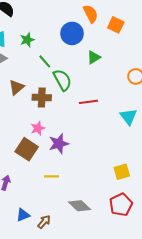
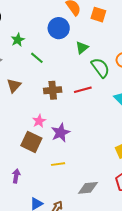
green semicircle: (62, 80) -> (100, 68), moved
brown cross: (42, 98) -> (53, 90), moved
gray diamond: (79, 206) -> (88, 188), turned -40

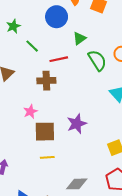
red line: (83, 90) -> (59, 59), moved
purple star: (61, 133) -> (77, 124), moved
brown square: (31, 142) -> (45, 132), moved, turned -30

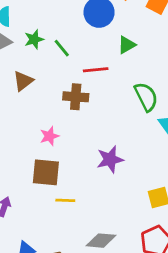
green star: (13, 26) -> (34, 39), moved
green semicircle: (97, 60) -> (146, 97), moved
brown square: (45, 132) -> (46, 172), moved

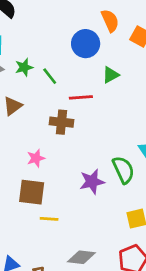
green semicircle: (146, 97) -> (123, 170), moved

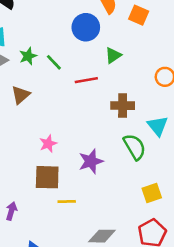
brown cross: (62, 122) -> (123, 106), moved
purple star: (92, 182) -> (91, 161), moved

